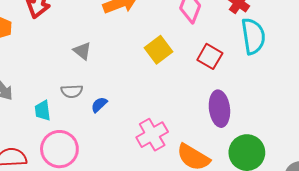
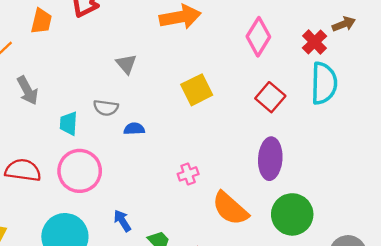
yellow square: (158, 50) -> (197, 90), moved
blue semicircle: (99, 105) -> (134, 129), turned 30
pink cross: (152, 135) -> (188, 174), size x0.6

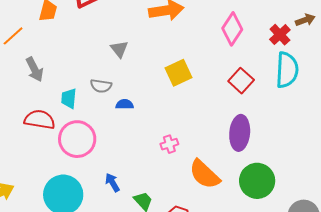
red semicircle: (23, 170) -> (40, 120), moved

